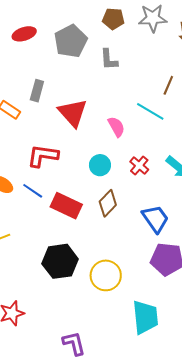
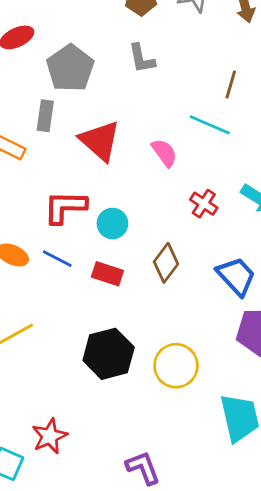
gray pentagon: (71, 41) -> (70, 68), moved
cyan circle: (100, 165) -> (112, 224), moved
red rectangle: (66, 206) -> (107, 274), size x0.7

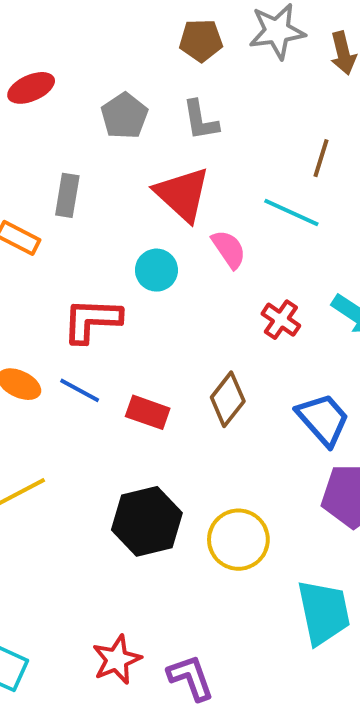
gray pentagon: (70, 68) -> (124, 116), moved, size x0.7
red triangle: (100, 141) -> (182, 194), moved
cyan circle: (112, 224) -> (156, 270), moved
red star: (50, 436) -> (117, 660), moved

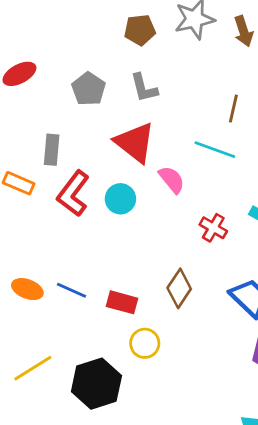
red L-shape: (92, 320) -> (73, 194), moved, turned -51
black hexagon: (147, 521) -> (96, 384), moved
yellow circle: (238, 540) -> (145, 343), moved, size x0.7

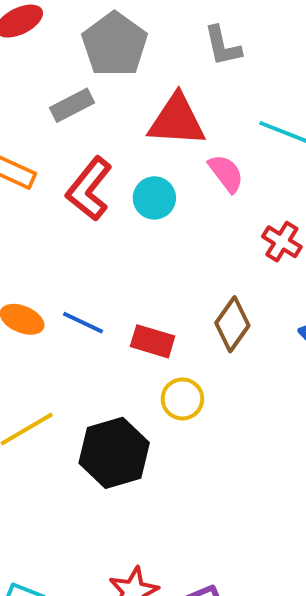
gray L-shape: (144, 88) -> (223, 46), moved
gray pentagon: (89, 89) -> (115, 45), size x1.4
red triangle: (135, 142) -> (177, 120), turned -36
gray rectangle: (52, 150) -> (72, 105), moved, turned 56

